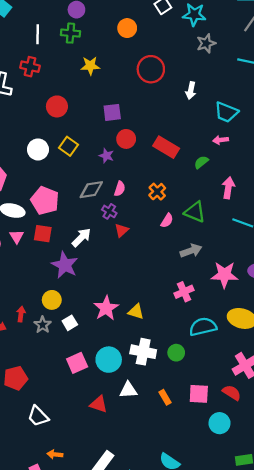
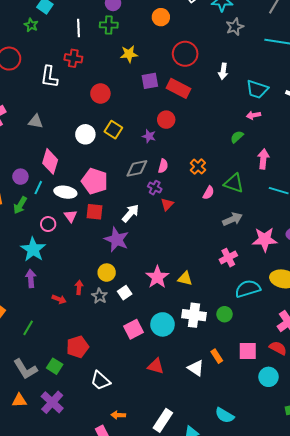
purple square: (112, 112) -> (150, 81), moved
red rectangle: (166, 147) -> (178, 88), moved
white triangle: (128, 390) -> (196, 368), moved, turned 42

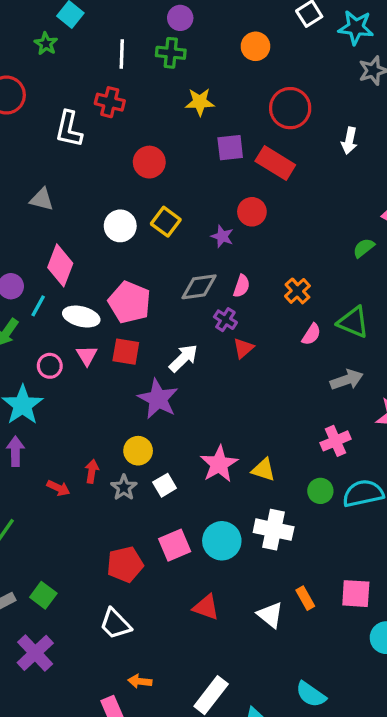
green circle: (225, 314) -> (320, 491), moved
red pentagon: (78, 347) -> (125, 564), moved

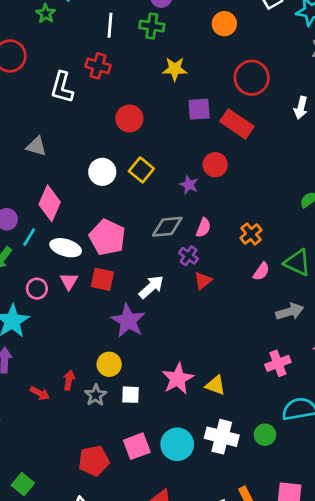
white square: (165, 485) -> (130, 395), turned 30
green circle: (320, 491) -> (265, 435), moved

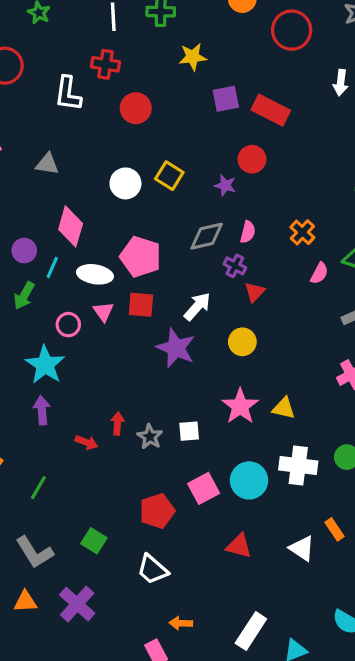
red circle: (252, 78) -> (292, 30), moved
red circle: (129, 118) -> (136, 108), moved
yellow circle: (109, 364) -> (242, 342), moved
green square: (23, 484) -> (94, 541), moved

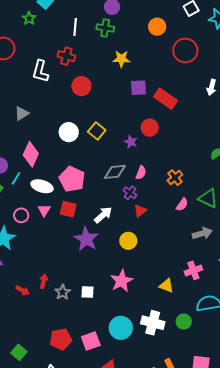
gray triangle: (47, 164) -> (22, 113), turned -49
yellow triangle: (284, 408) -> (167, 286), moved
pink square: (204, 488) -> (91, 341), moved

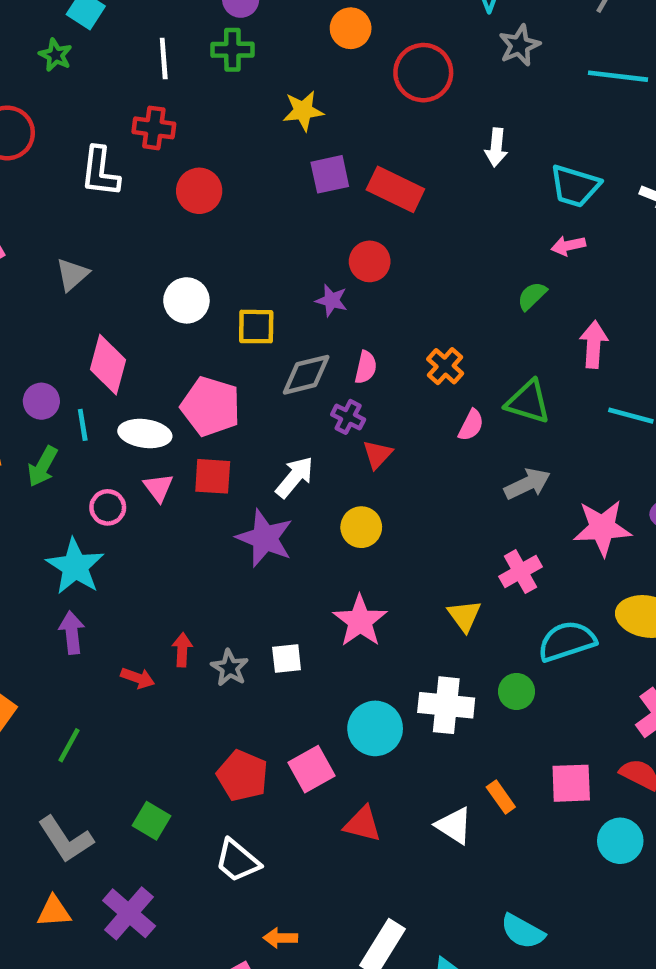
yellow star: (121, 59) -> (303, 111), moved
yellow square: (97, 131) -> (256, 327), moved, turned -30
cyan line: (16, 178) -> (83, 425), turned -32
yellow triangle: (167, 286) -> (464, 616), turned 42
red pentagon: (61, 339) -> (242, 776), turned -30

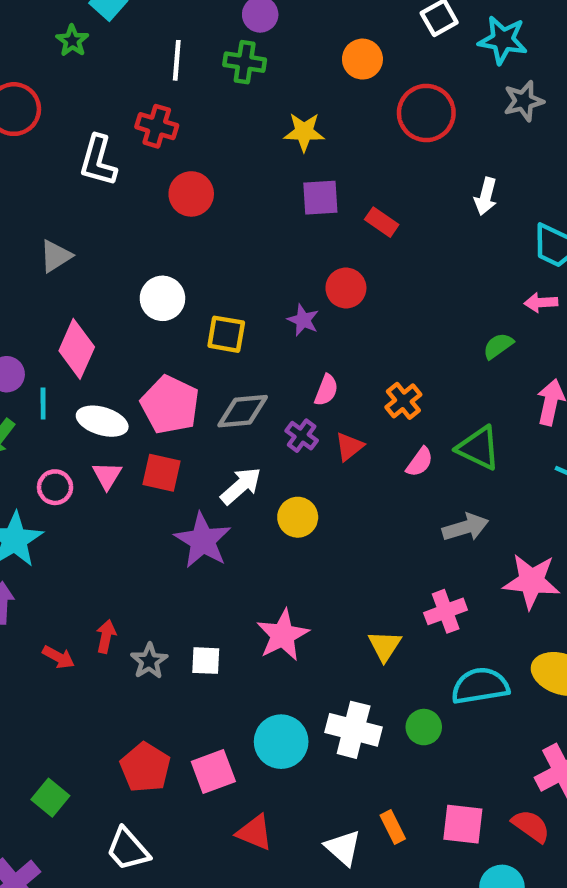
red rectangle: (395, 189) -> (382, 222), size x0.6
gray diamond: (306, 375) -> (243, 411), moved
red triangle: (378, 454) -> (349, 447), moved
yellow circle: (361, 527) -> (298, 517), moved

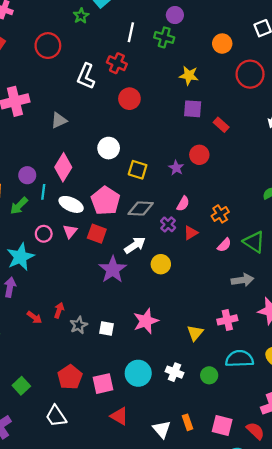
white cross: (354, 730) -> (175, 372), size x0.7

